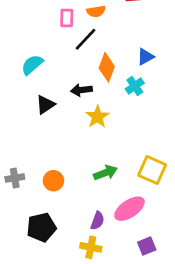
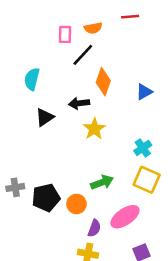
blue triangle: (145, 57) -> (144, 92), moved
cyan semicircle: (32, 65) -> (32, 79), turned -35
cyan cross: (135, 86) -> (143, 148), moved
orange circle: (53, 181) -> (76, 204), moved
black pentagon: (41, 227) -> (46, 198), moved

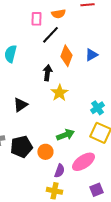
blue triangle: (144, 92) -> (91, 55), moved
black arrow: (79, 103) -> (47, 73), turned 105
black triangle: (45, 117) -> (20, 105), moved

